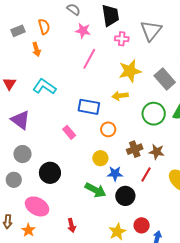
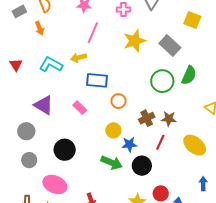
yellow arrow: (120, 96) -> (79, 58), moved
purple triangle: (20, 120) -> (44, 105), moved
gray circle: (22, 154) -> (26, 131), moved

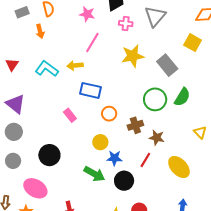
purple triangle: (44, 105) -> (16, 104), moved
brown cross: (147, 118) -> (135, 125), moved

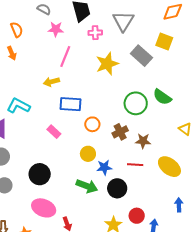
gray rectangle: (167, 65) -> (141, 56), moved
cyan L-shape: (47, 69) -> (18, 106), moved
green semicircle: (182, 97) -> (162, 97), turned 102
red line: (145, 160) -> (135, 165), turned 70
pink ellipse: (35, 188) -> (44, 208), moved

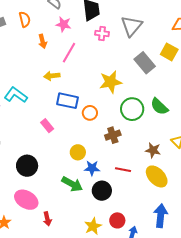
orange arrow: (12, 53) -> (43, 41), moved
yellow star: (107, 64) -> (111, 82), moved
orange circle: (92, 124) -> (90, 113), moved
brown star: (143, 141) -> (153, 150), moved
blue arrow: (179, 205) -> (161, 216), size x1.6

